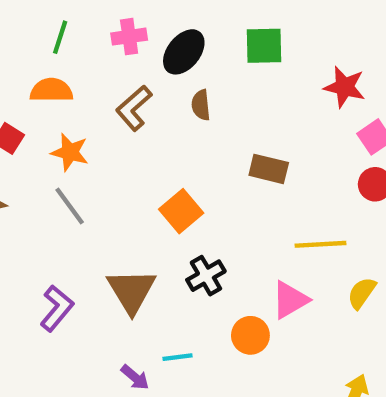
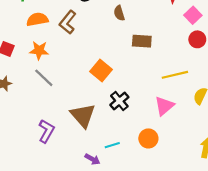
orange semicircle: (51, 90) -> (37, 19), moved
brown semicircle: (201, 105) -> (119, 13), moved
orange circle: (250, 335) -> (148, 138), moved

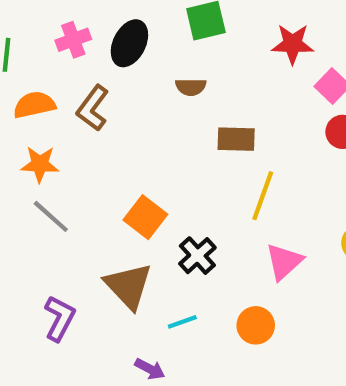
brown semicircle: (119, 13) -> (191, 87), turned -72
orange square: (101, 70) -> (145, 217), moved
yellow line: (175, 75) -> (263, 196), moved, turned -55
cyan line: (112, 145) -> (182, 322), moved

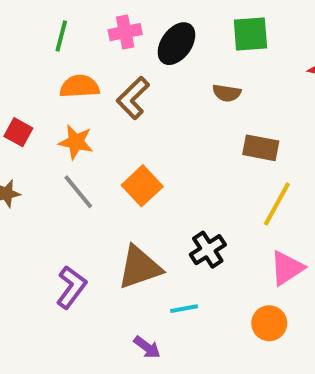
orange square: (145, 217) -> (142, 186), moved
brown triangle: (128, 286) -> (140, 267), turned 45
orange circle: (256, 325) -> (269, 323), moved

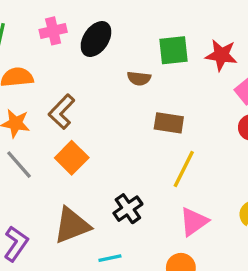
green square: (250, 34) -> (173, 50), moved
brown L-shape: (133, 98) -> (62, 112), moved

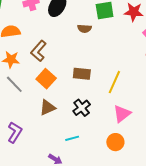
brown rectangle: (169, 123) -> (82, 74), moved
brown triangle: (72, 225) -> (48, 108), moved, size x0.7

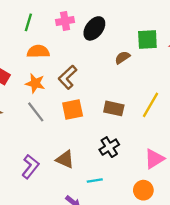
brown semicircle: (84, 29) -> (122, 57), turned 136
orange square: (46, 79) -> (73, 109), turned 30
yellow line: (114, 82) -> (151, 105), moved
brown triangle: (48, 108) -> (65, 159), moved, turned 42

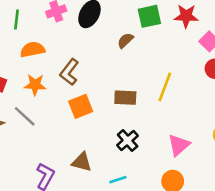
gray line: (36, 112) -> (25, 116), moved

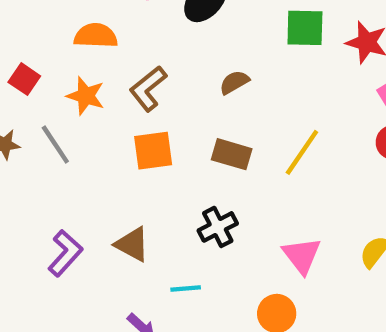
brown semicircle: (125, 40) -> (234, 82), moved
pink triangle: (179, 145) -> (302, 255), turned -40

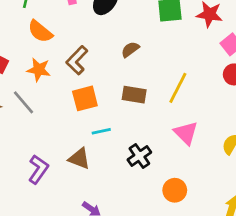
orange semicircle: (96, 36) -> (40, 31), turned -136
black cross: (218, 227) -> (139, 156), moved
pink triangle: (302, 255) -> (186, 133), moved
cyan line: (186, 289) -> (101, 131), moved

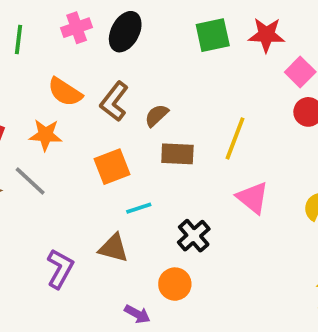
orange semicircle: (40, 31) -> (65, 92), moved
brown semicircle: (130, 49) -> (157, 115), moved
brown L-shape: (77, 60) -> (114, 101), moved
orange circle: (175, 190) -> (175, 284), moved

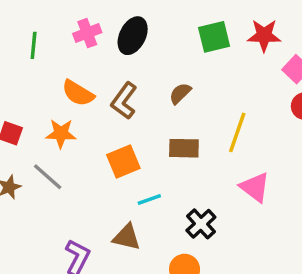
brown semicircle: (157, 115) -> (180, 93), moved

